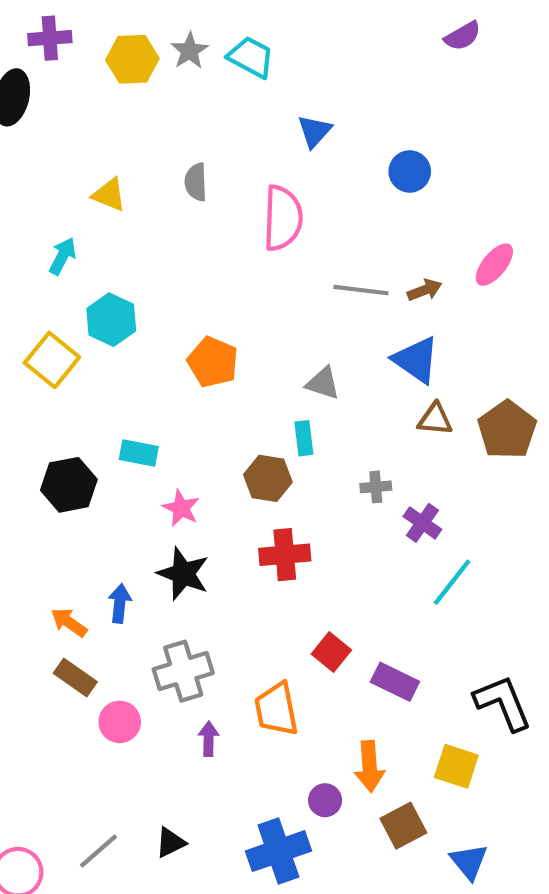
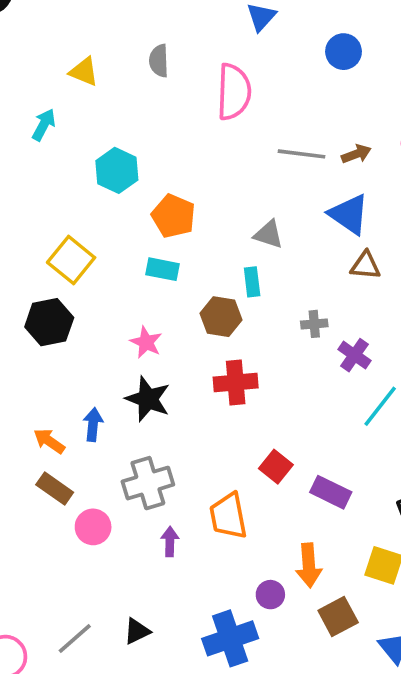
cyan hexagon: (111, 320) -> (117, 170), moved
yellow square: (52, 360) -> (71, 260), moved
cyan rectangle: (139, 453) -> (163, 269), moved

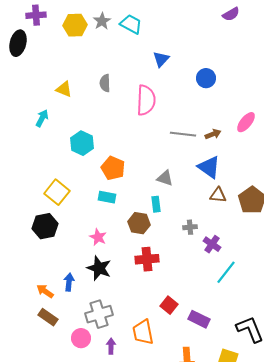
pink circle: (93, 527) -> (81, 338), moved

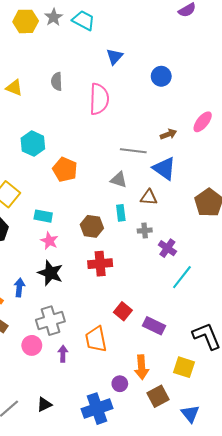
gray line: (183, 134) -> (133, 151), moved
brown triangle: (218, 195) -> (149, 197), moved
cyan rectangle: (107, 197) -> (43, 216), moved
cyan rectangle: (156, 204) -> (121, 213), moved

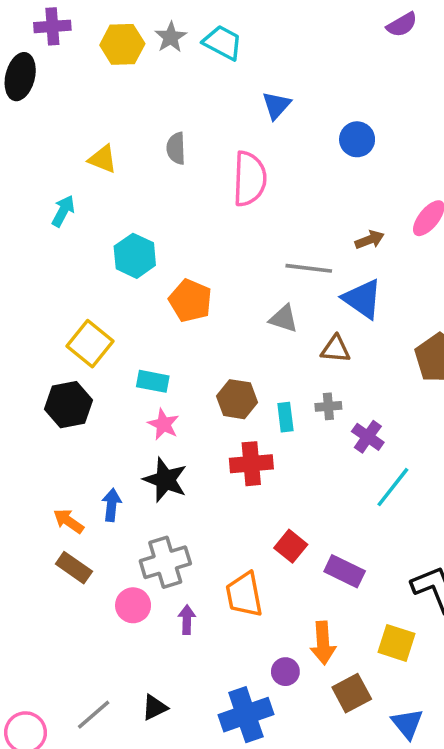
cyan rectangle: (121, 213) -> (285, 417), moved

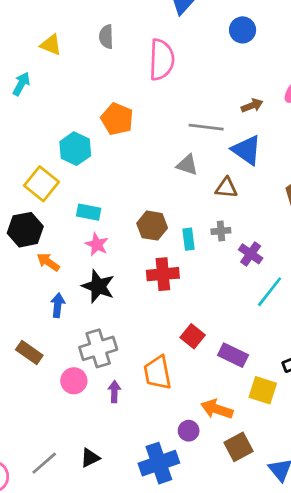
cyan hexagon: (135, 256) -> (75, 149), moved
orange pentagon: (190, 301) -> (117, 119), moved
orange arrow: (69, 521) -> (48, 262), moved
orange arrow: (323, 643) -> (217, 409), turned 112
yellow square: (397, 643) -> (263, 390), moved

